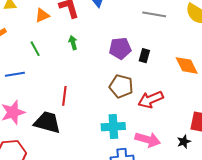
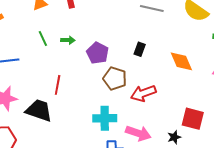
green arrow: (73, 43) -> (68, 40), moved, turned 104
purple pentagon: (120, 48) -> (98, 53), moved, turned 30
green line: (35, 49) -> (43, 38), moved

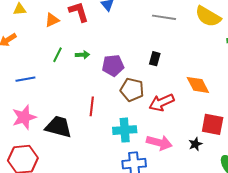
green line: (43, 38) -> (57, 55), turned 56
purple pentagon: (98, 53) -> (113, 65), turned -30
orange diamond: (181, 61) -> (198, 85), moved
red line: (58, 85) -> (92, 106), moved

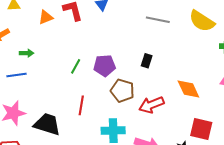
green line: (57, 55) -> (76, 66), moved
green arrow: (83, 55) -> (27, 53), moved

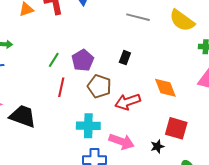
purple pentagon: (105, 66) -> (83, 60), turned -30
red line: (81, 105) -> (61, 87), moved

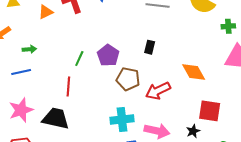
red line: (61, 87) -> (68, 86), moved

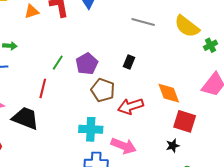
green cross: (228, 26) -> (211, 45), moved, turned -32
red square: (210, 111) -> (185, 121), moved
black star: (193, 131) -> (173, 146), moved

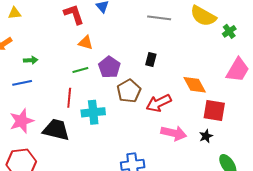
orange triangle: (32, 11) -> (86, 43), moved, turned 42
green line: (58, 63) -> (80, 70), turned 49
brown pentagon: (103, 90) -> (129, 91), turned 30
cyan cross: (91, 129) -> (93, 112), moved
pink arrow: (124, 146) -> (174, 133), moved

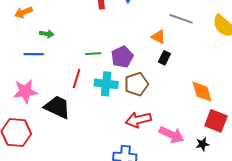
orange triangle: (86, 43) -> (158, 37), moved
red arrow: (159, 103) -> (138, 120), moved
cyan cross: (93, 112) -> (106, 84), moved

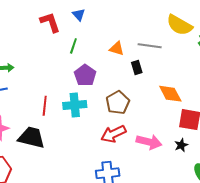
gray line: (181, 19) -> (150, 46), moved
green line: (93, 54) -> (73, 46), moved, turned -56
black rectangle: (164, 58) -> (137, 67), moved, turned -32
brown pentagon: (136, 84) -> (118, 103), moved

